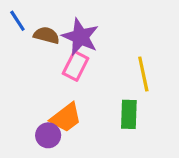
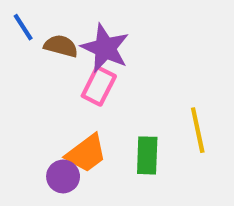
yellow line: (143, 74) -> (198, 130), moved
green rectangle: (129, 114) -> (147, 155), moved

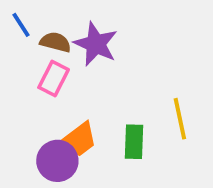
pink rectangle: (99, 86) -> (54, 79), moved
purple circle: (63, 176) -> (57, 161), size x1.4

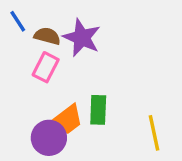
yellow line: (180, 119) -> (154, 133), moved
green rectangle: (134, 142) -> (98, 110), moved

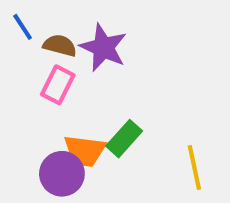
green rectangle: (98, 110) -> (124, 139), turned 40
orange trapezoid: (67, 120) -> (85, 151), turned 44

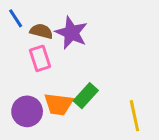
pink rectangle: (58, 85) -> (40, 58), turned -45
purple circle: (62, 174) -> (27, 111), moved

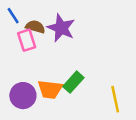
pink rectangle: (40, 58) -> (27, 40), moved

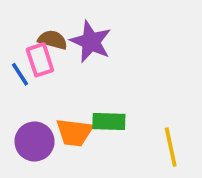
blue line: (13, 16) -> (20, 74), moved
green rectangle: (73, 82) -> (109, 122), turned 50

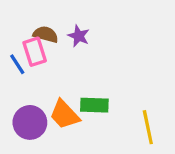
purple star: (91, 42) -> (79, 36), size x0.6
orange trapezoid: (74, 132) -> (64, 115), turned 40

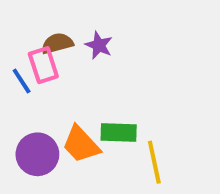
brown semicircle: (46, 34) -> (57, 43), turned -30
yellow line: (148, 127) -> (154, 162), moved

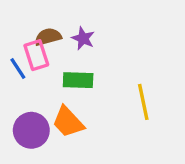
green rectangle: (119, 132) -> (78, 80), moved
yellow line: (154, 162) -> (143, 102), moved

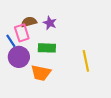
orange trapezoid: (68, 122) -> (41, 73), turned -35
purple circle: (31, 130) -> (19, 57), moved

